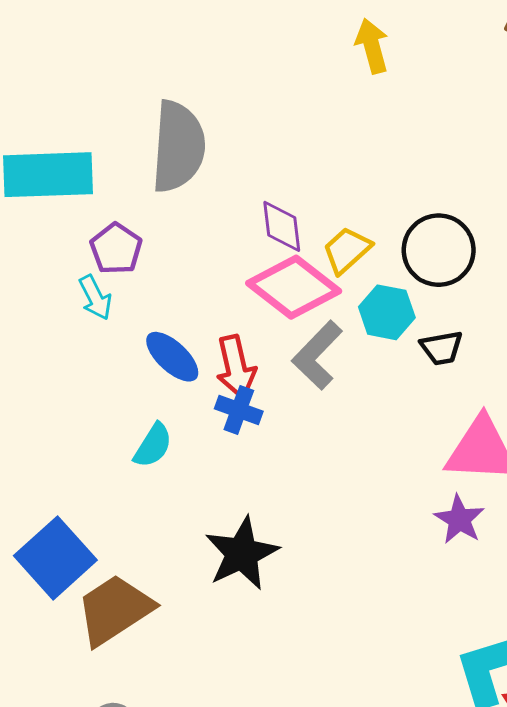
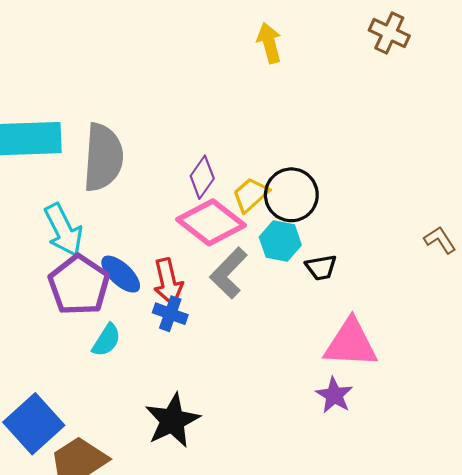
gray semicircle: (178, 147) -> (103, 157), moved
purple diamond: (282, 226) -> (202, 177), turned 42
purple pentagon: (116, 249) -> (79, 285), moved, size x1.6
black circle: (439, 250) -> (291, 195), moved
cyan arrow: (95, 297) -> (63, 230), size x1.6

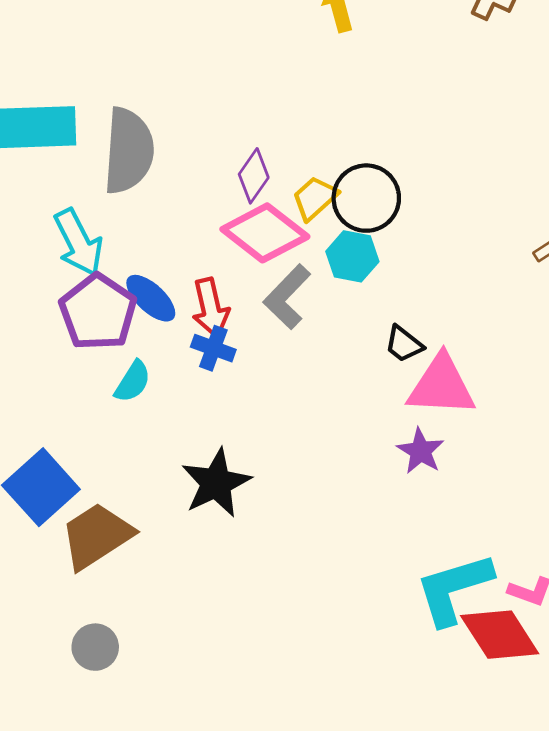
black trapezoid: (321, 267) -> (404, 344), moved, turned 48

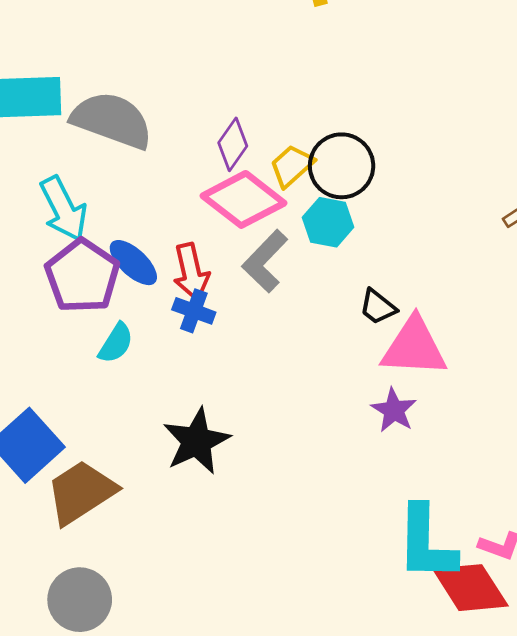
gray semicircle: (129, 151) -> (112, 120), turned -74
cyan L-shape: (454, 589) -> (426, 543), turned -72
gray circle: (95, 647) -> (80, 600), size x1.4

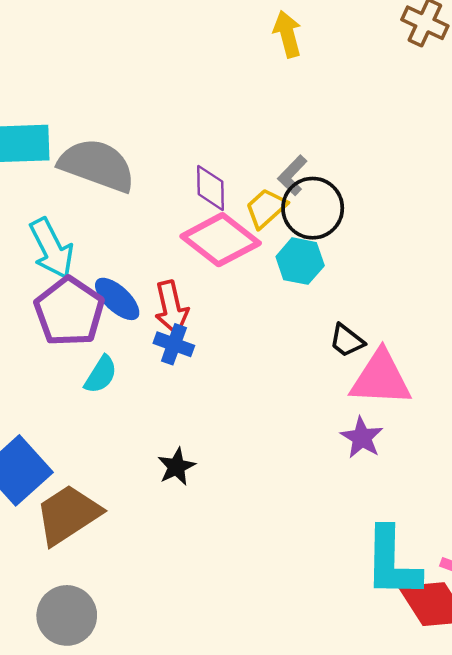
purple diamond: (233, 144) -> (210, 188), turned -36
gray L-shape: (265, 261) -> (292, 175), moved, size x0.7
black star: (196, 441) -> (176, 467), size x0.6

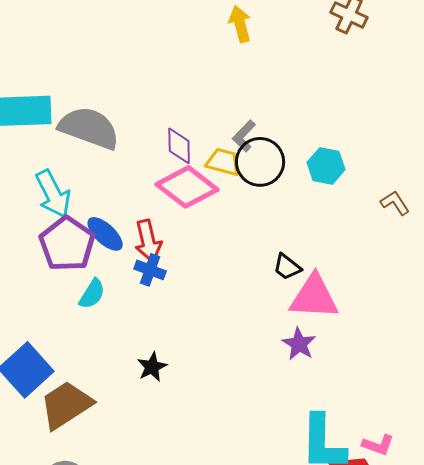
yellow trapezoid: (266, 208) -> (223, 162), turned 57
cyan hexagon: (300, 261) -> (326, 166), moved

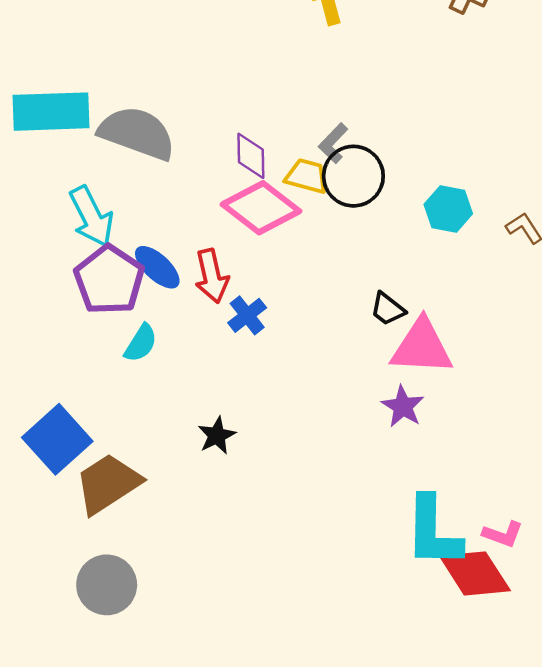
cyan hexagon: (326, 166) -> (448, 209), moved
blue cross: (150, 270) -> (247, 315), moved, turned 32

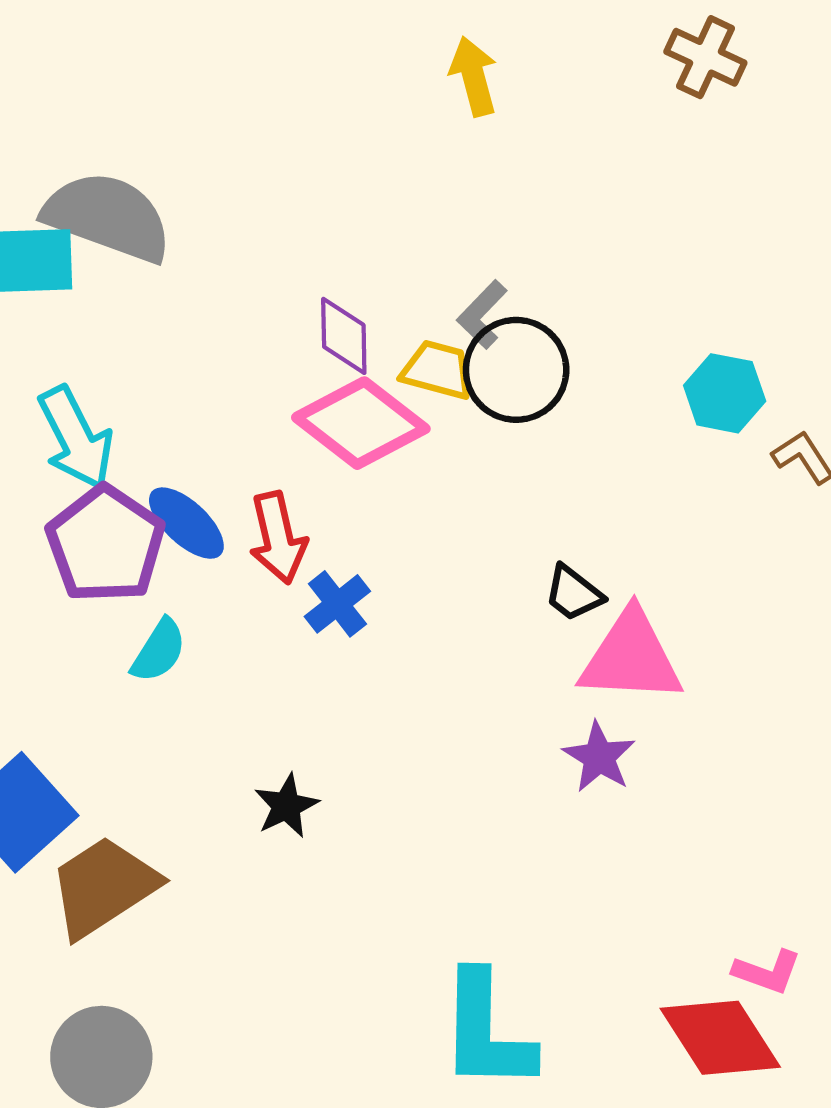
gray semicircle: (137, 133) -> (108, 217), moved
cyan hexagon: (448, 209) -> (725, 393), moved
cyan L-shape: (433, 532) -> (486, 1031), moved

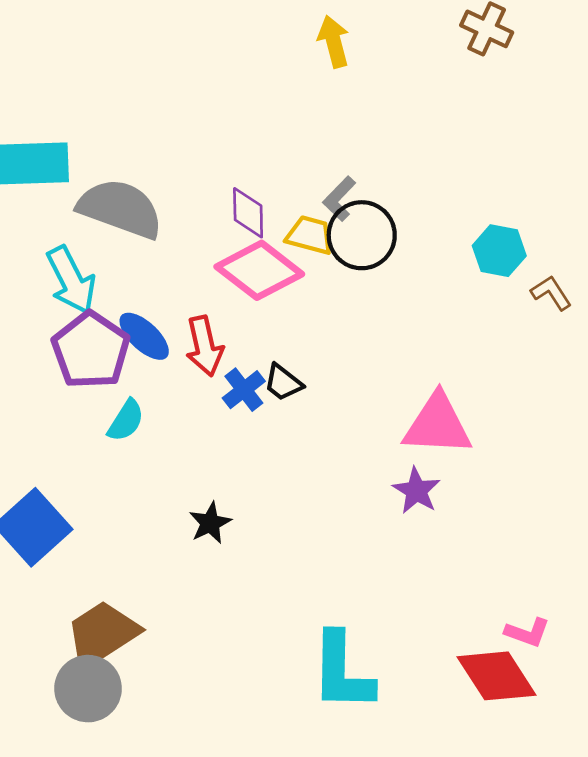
gray semicircle: (108, 217) -> (120, 209), moved
black trapezoid: (574, 593) -> (283, 383), moved
brown trapezoid: (103, 887) -> (102, 634), moved

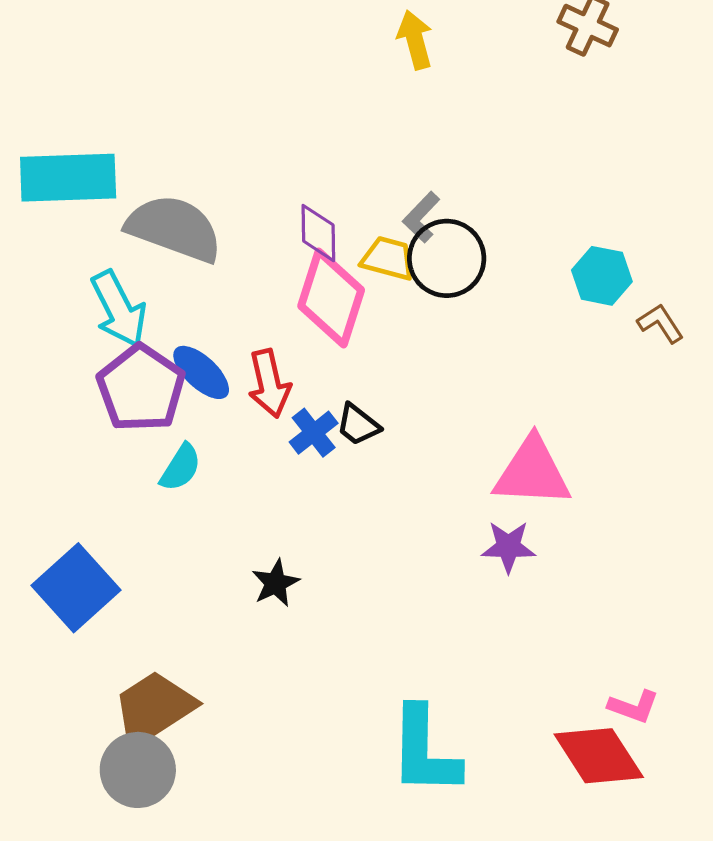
pink diamond: (259, 270) -> (331, 298), turned 70
purple star: (416, 491) -> (508, 547), turned -30

